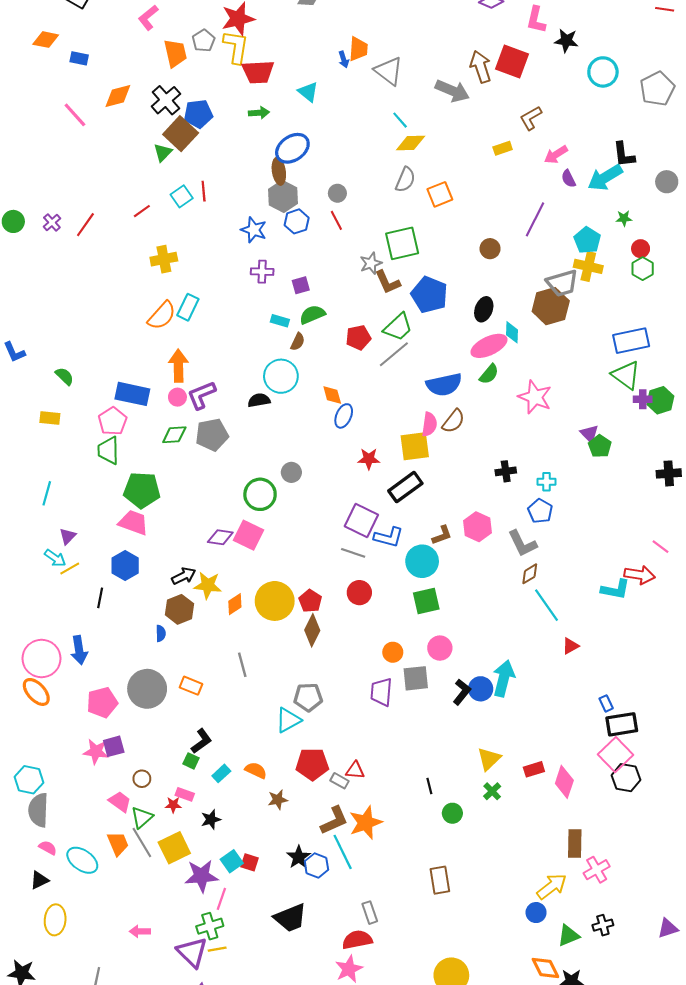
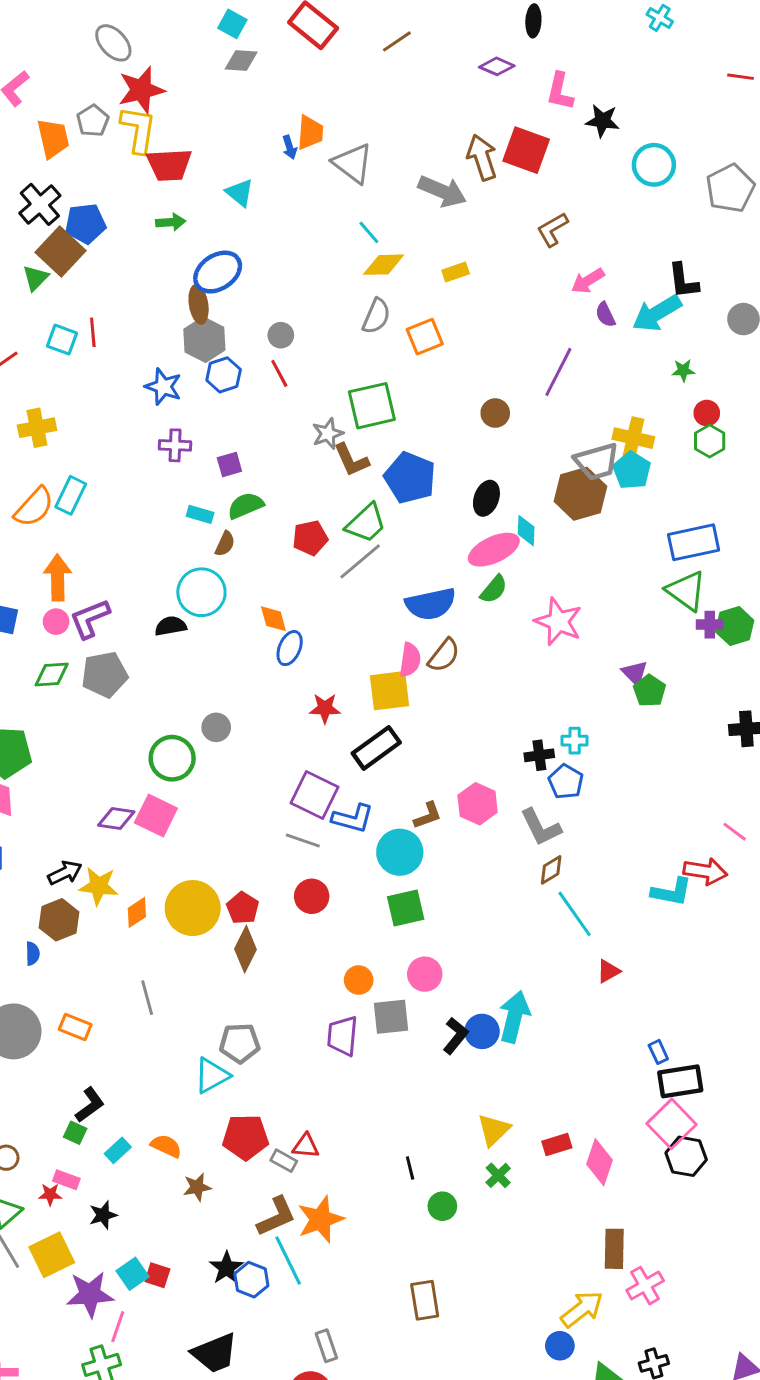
yellow rectangle: (503, 148) -> (456, 272), moved
cyan square: (182, 196) -> (62, 340), turned -35
cyan pentagon: (587, 240) -> (632, 470), moved
black cross: (506, 471) -> (539, 755), moved

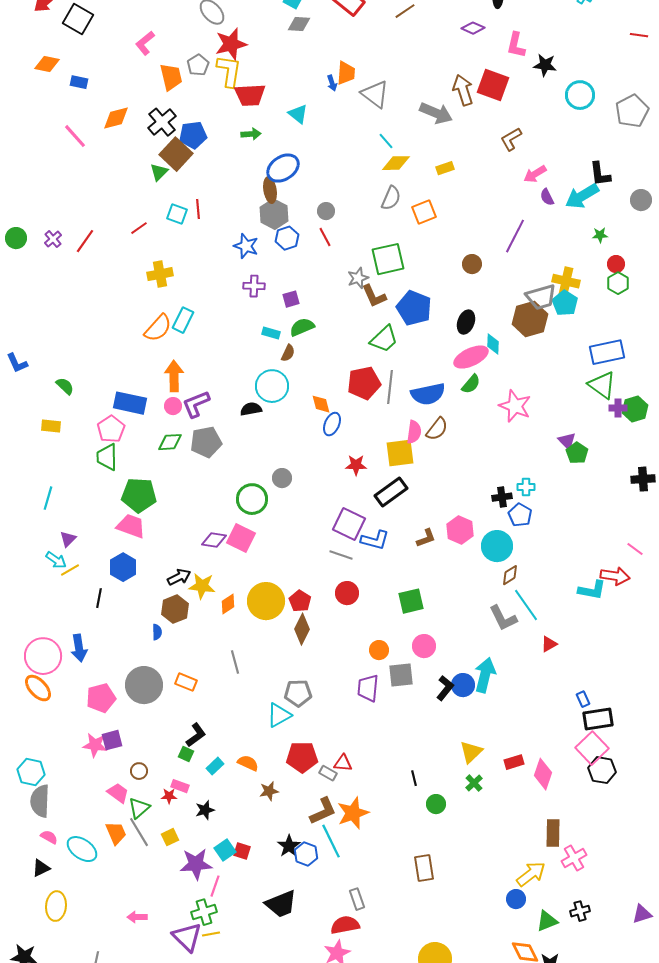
red pentagon: (310, 538) -> (364, 383), moved, size x1.4
gray line: (360, 561) -> (390, 387), moved, turned -44
gray L-shape: (541, 827) -> (503, 618), moved
cyan circle: (400, 852) -> (497, 546), moved
yellow square: (52, 1255) -> (170, 837), size x0.6

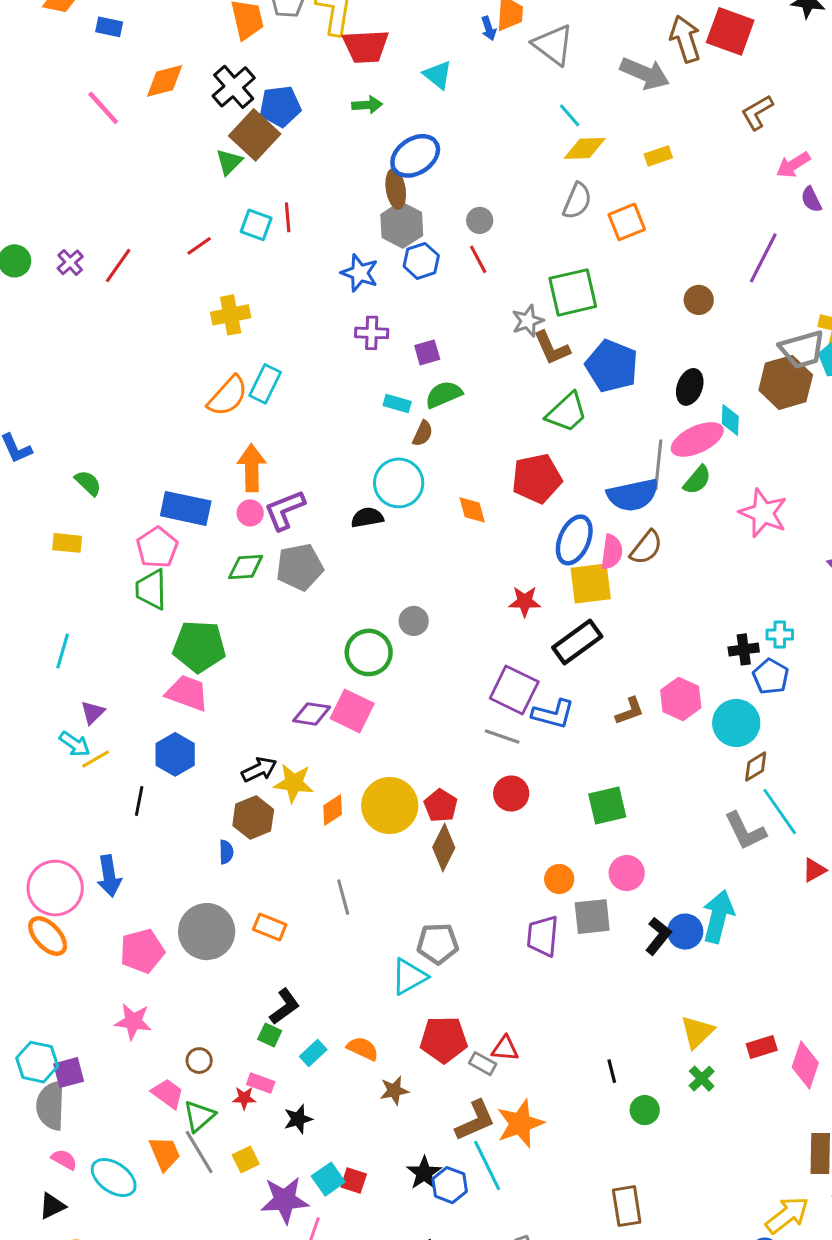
gray line: (390, 387) -> (658, 465), moved
blue ellipse: (332, 424) -> (574, 540), moved, size x1.4
purple square: (112, 740) -> (69, 1073), moved

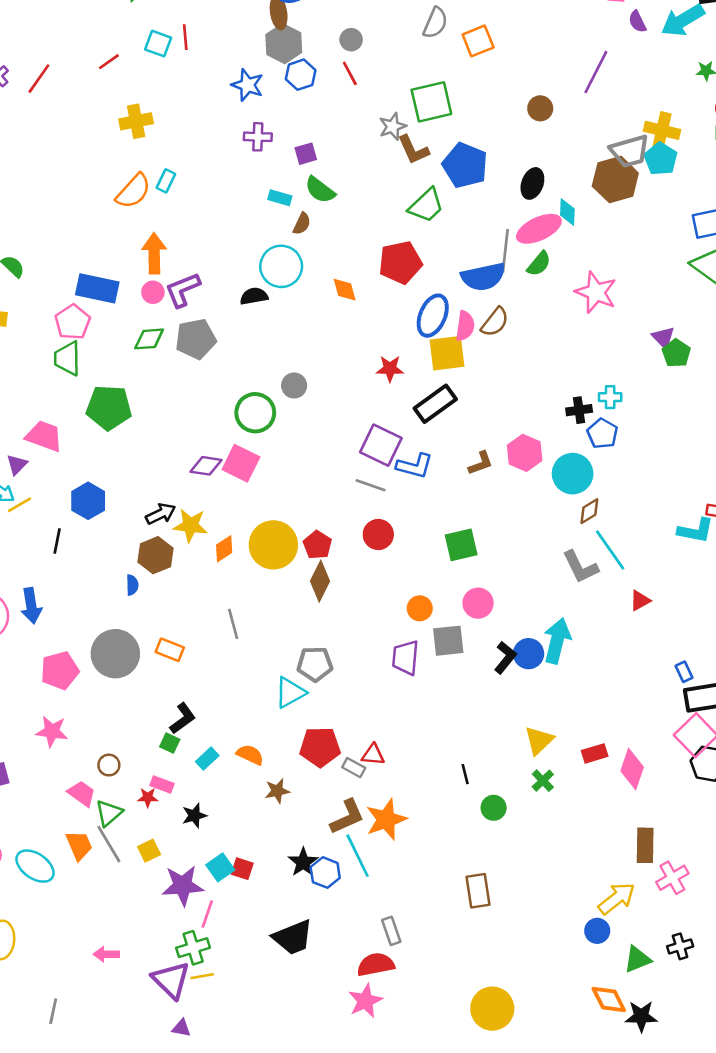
cyan rectangle: (265, 384) -> (166, 181), size x0.7
green semicircle: (444, 394) -> (320, 190), turned -120
pink trapezoid: (187, 693) -> (44, 436), moved

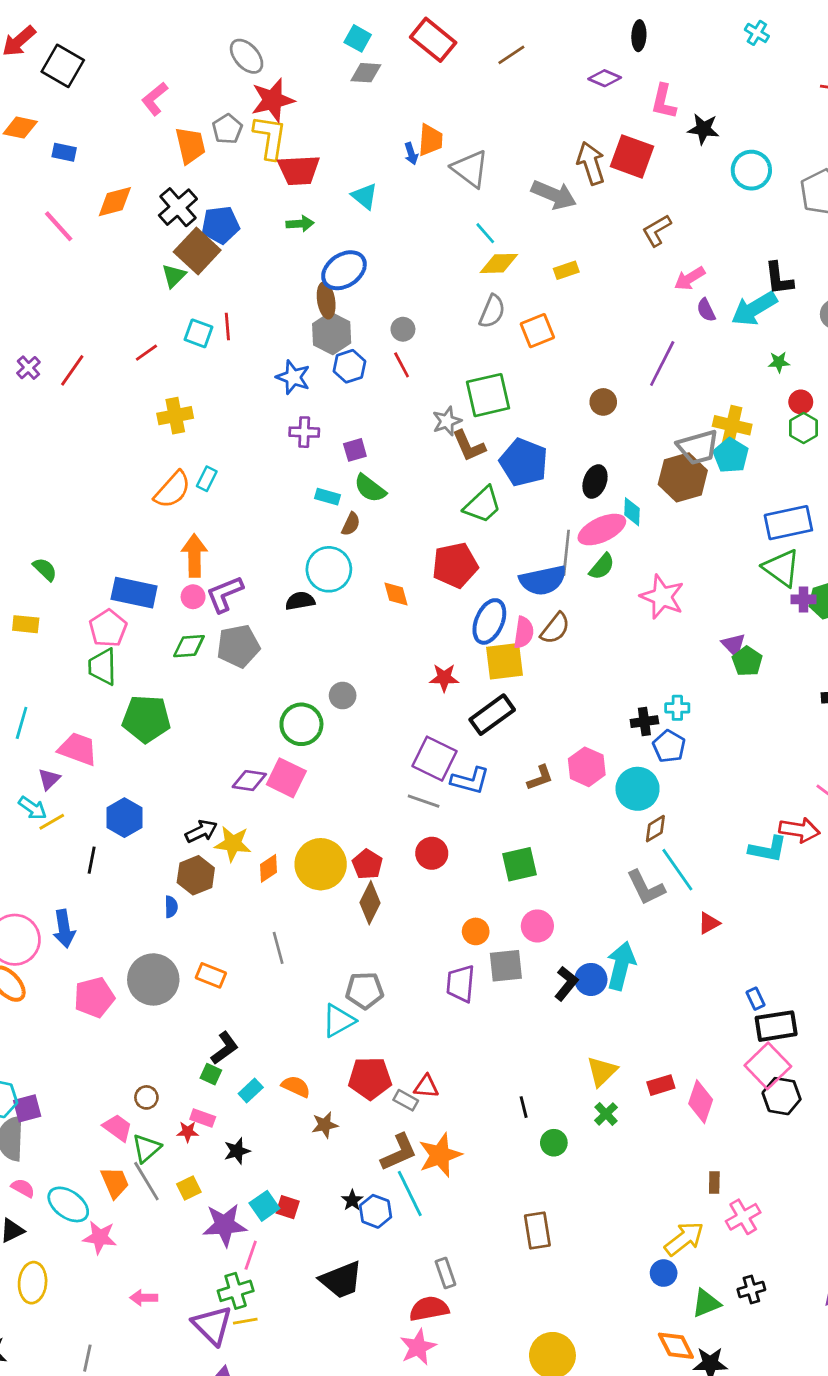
pink star: (52, 731) -> (100, 1237), moved
brown rectangle: (645, 845) -> (714, 1182), size x0.6
black star: (303, 862) -> (352, 1200), size x0.7

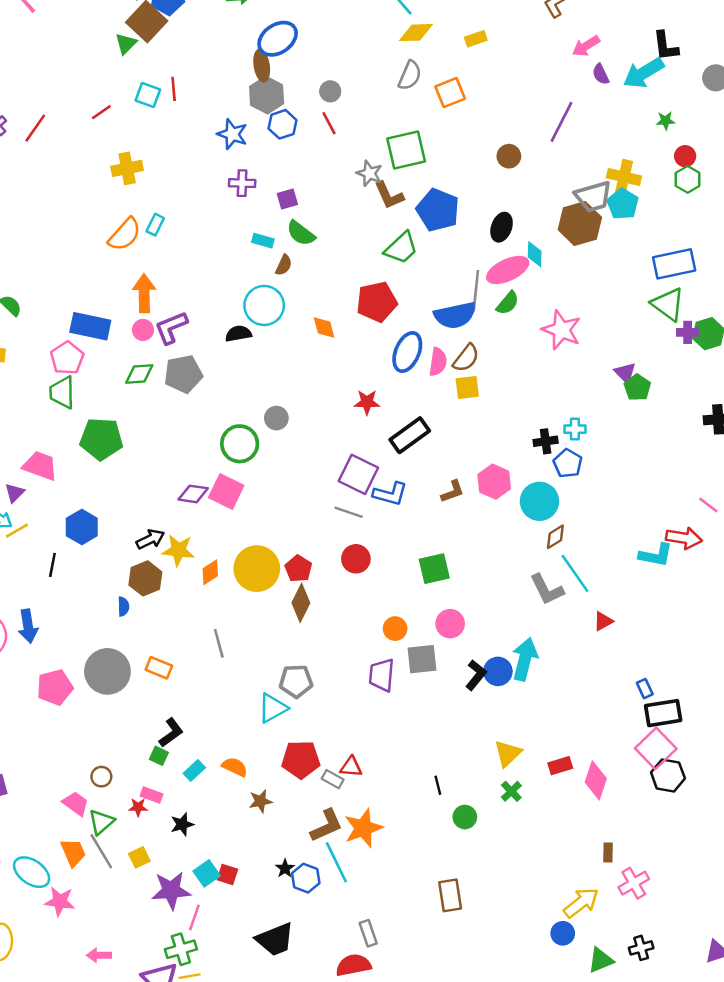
gray star: (447, 421) -> (369, 173), turned -30
yellow square: (504, 661) -> (467, 387), moved, size x0.7

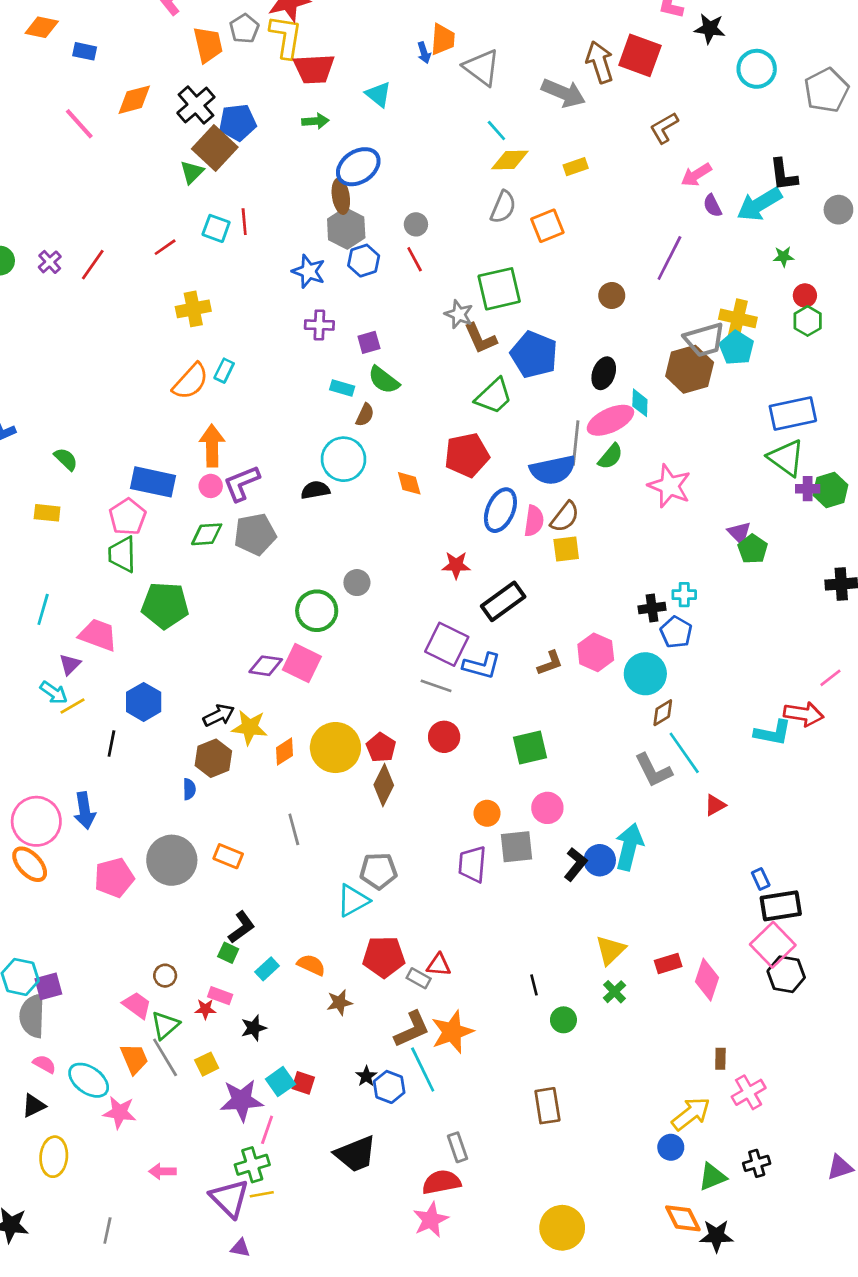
pink line: (708, 505) -> (830, 678), turned -75

